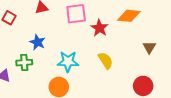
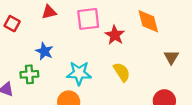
orange diamond: (129, 16) -> (148, 21), turned 70

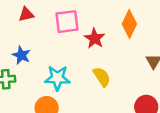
orange diamond: (148, 21) -> (129, 24), turned 40

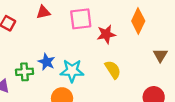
red star: (95, 38) -> (106, 34), turned 30
blue star: (21, 55) -> (47, 62), moved

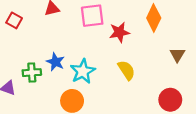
cyan star: (72, 71) -> (83, 71), turned -30

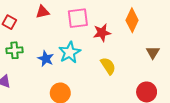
cyan star: (83, 71) -> (70, 52), moved
green cross: (32, 73) -> (15, 50), moved

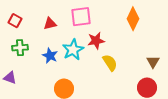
red triangle: (43, 12) -> (50, 24), moved
red star: (102, 33) -> (96, 41), moved
brown triangle: (153, 52) -> (153, 62), moved

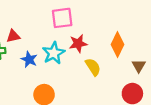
orange diamond: (133, 19) -> (117, 45), moved
red triangle: (50, 24) -> (13, 36), moved

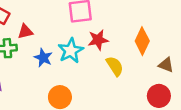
brown triangle: (139, 66) -> (166, 65), turned -40

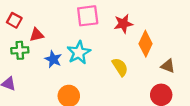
red star: (98, 40) -> (123, 24), moved

